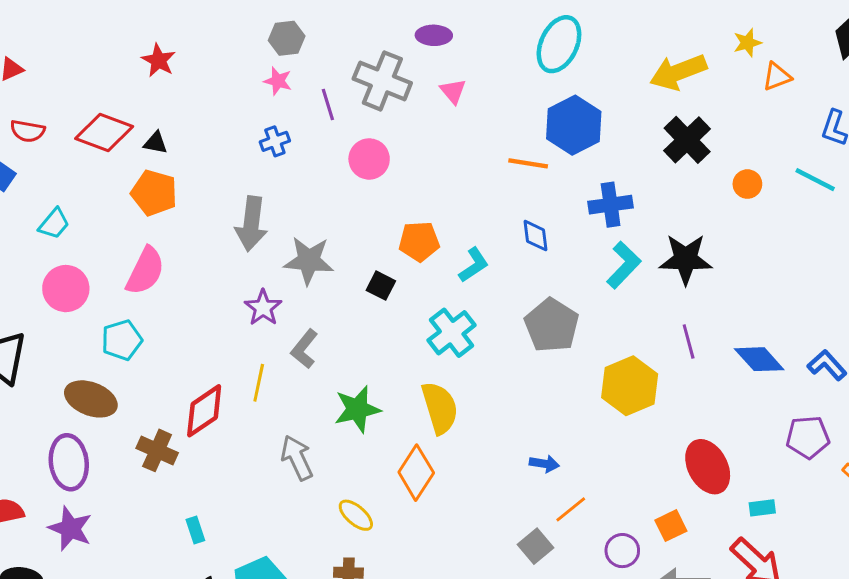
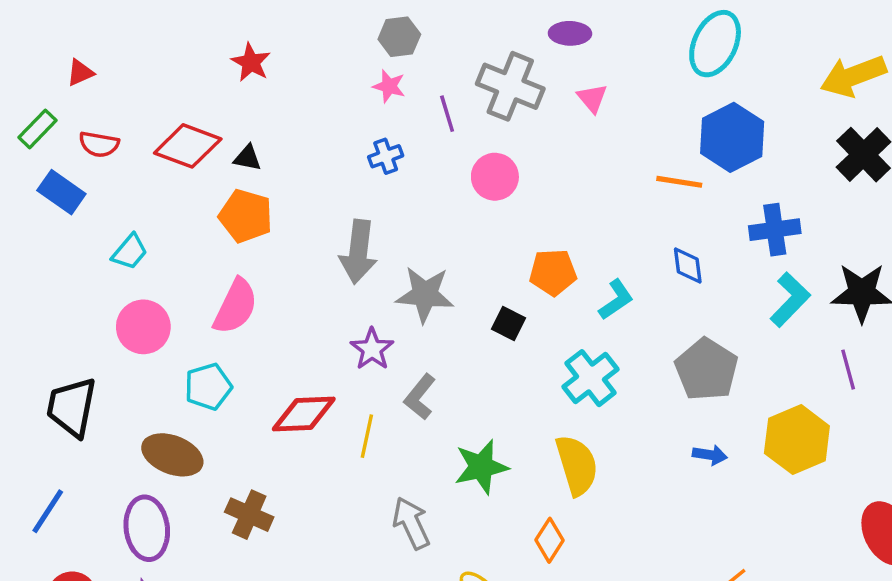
purple line: (689, 342) -> (848, 370), moved
red diamond: (204, 411) -> (304, 414), moved, turned 32
blue arrow: (544, 464) -> (710, 455), moved
orange diamond: (416, 473) -> (549, 540), size x0.7

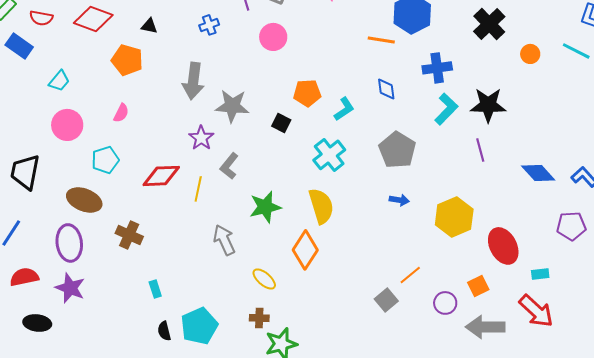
black triangle: (247, 158) -> (149, 26), moved
pink semicircle: (236, 306) -> (121, 113), size x0.6
yellow hexagon: (797, 440) -> (454, 217), moved
orange diamond: (549, 540) -> (305, 250), size x1.5

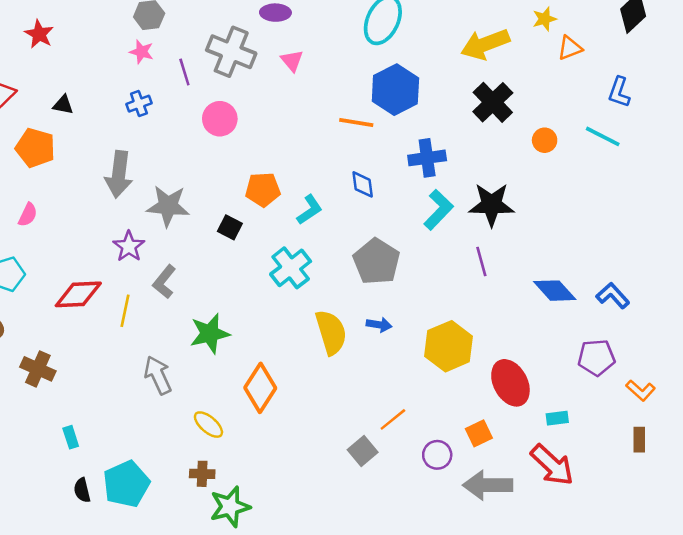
yellow semicircle: (321, 206) -> (331, 332), moved

